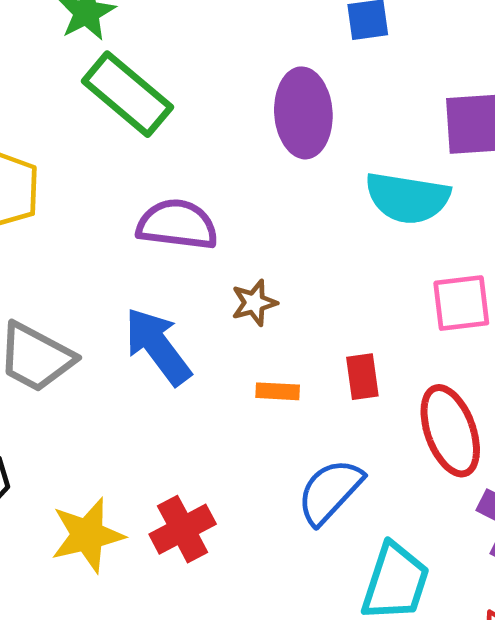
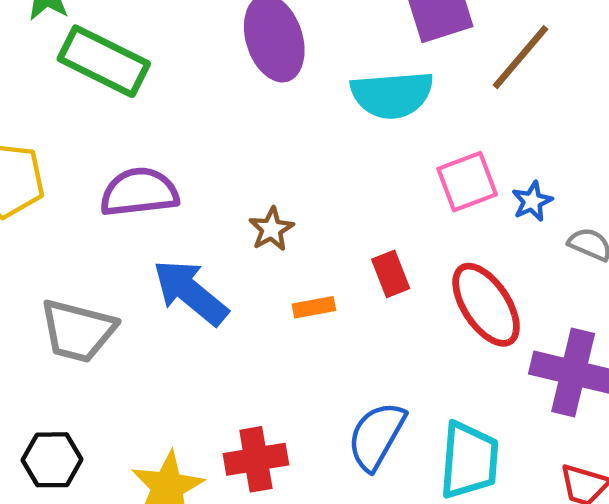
purple semicircle: (177, 225) -> (139, 192), moved
blue semicircle: (330, 492) -> (376, 436), moved
red cross: (183, 529) -> (256, 459), turned 32

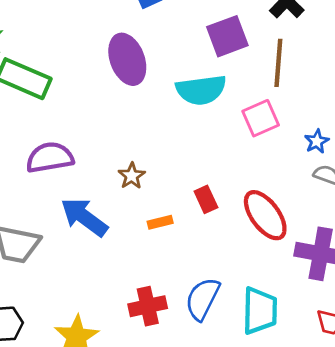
brown line: (521, 57) -> (278, 63), turned -33
pink square: (467, 182) -> (261, 118), moved
blue star: (532, 201) -> (317, 141), moved
red cross: (256, 459) -> (148, 306), moved

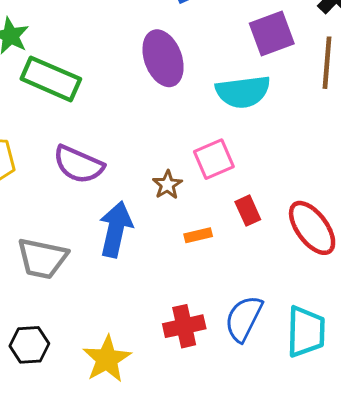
pink square: (261, 118) -> (214, 159), moved
purple semicircle: (50, 157) -> (79, 165), turned -147
blue arrow: (84, 217) -> (116, 229), turned 66

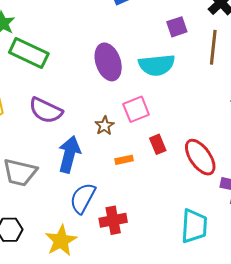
purple square: (272, 34) -> (177, 27), size x0.7
purple ellipse: (163, 58) -> (108, 62), moved
blue semicircle: (244, 318) -> (83, 198), moved

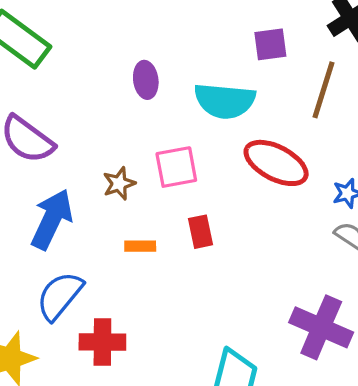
purple ellipse: (108, 62) -> (146, 80), size x0.6
red ellipse: (200, 157) -> (276, 163), moved, turned -39

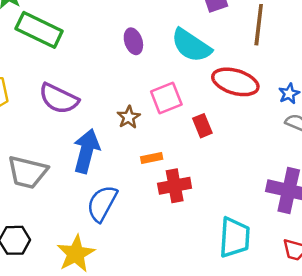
cyan semicircle: (225, 101) -> (191, 45), turned 39
red rectangle: (201, 232) -> (202, 126), moved
red cross: (102, 342) -> (175, 186), moved

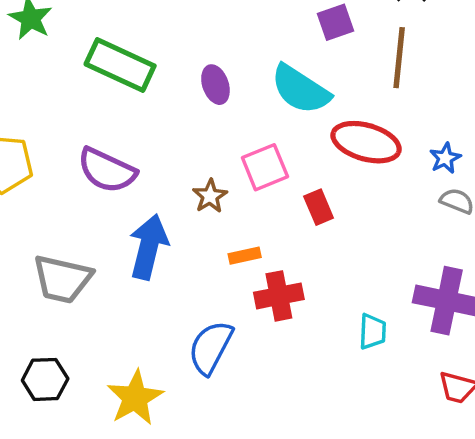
green rectangle: (39, 30) -> (120, 65), moved
blue semicircle: (102, 203) -> (211, 347), moved
cyan trapezoid: (235, 238) -> (373, 332), moved, size x0.6

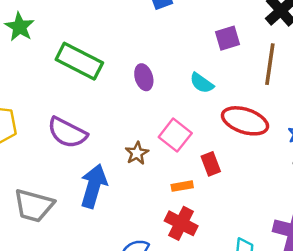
cyan semicircle: (300, 89) -> (202, 83), size x0.6
pink square: (265, 167) -> (175, 135), turned -32
orange rectangle: (245, 256) -> (182, 186), moved
red cross: (279, 296) -> (181, 223), turned 36

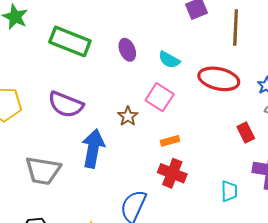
cyan semicircle: (202, 83) -> (169, 60), moved
red rectangle: (211, 164) -> (246, 132), moved

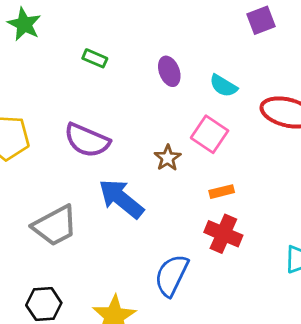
green rectangle: (70, 41) -> (95, 58), size x0.5
blue arrow: (93, 148) -> (121, 199), turned -63
gray trapezoid: (43, 171) -> (55, 226), turned -39

